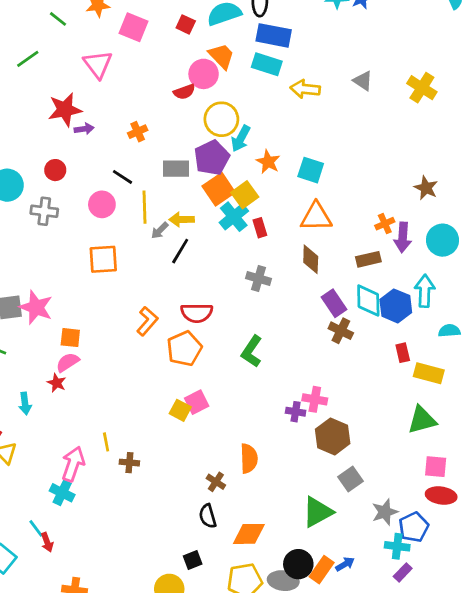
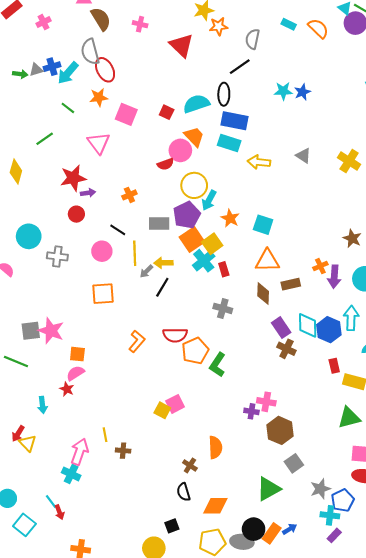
red circle: (55, 170) -> (76, 214), moved
brown rectangle: (368, 259) -> (291, 284), moved
orange pentagon: (184, 349) -> (195, 351), moved

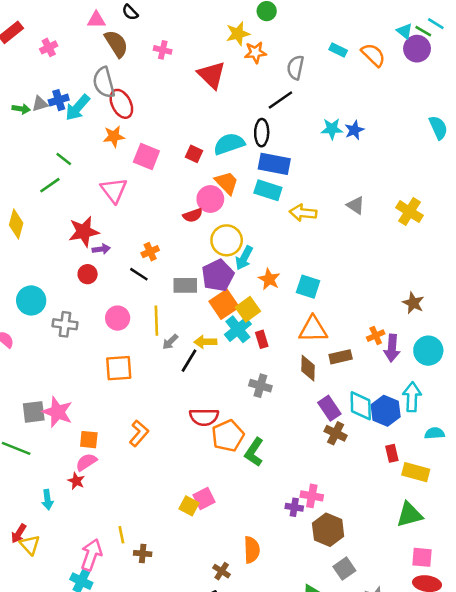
green line: (68, 108) -> (64, 159), moved
black line: (118, 230) -> (139, 274), moved
yellow arrow: (163, 263) -> (205, 342), moved
orange L-shape: (137, 341) -> (139, 433), moved

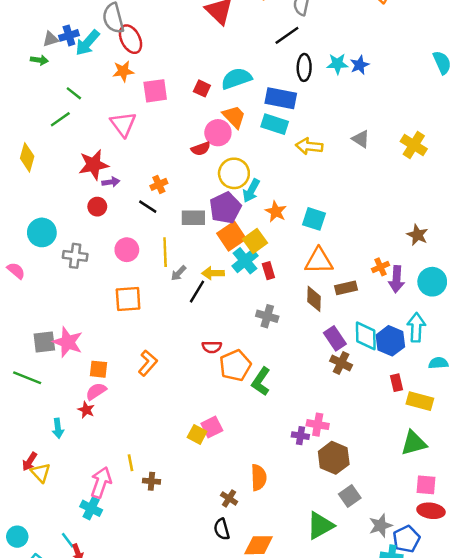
green arrow: (21, 109) -> (39, 60), moved
black ellipse: (262, 133) -> (304, 67), moved
pink square: (146, 156) -> (155, 91), turned -30
red semicircle: (204, 417) -> (212, 347), size x0.7

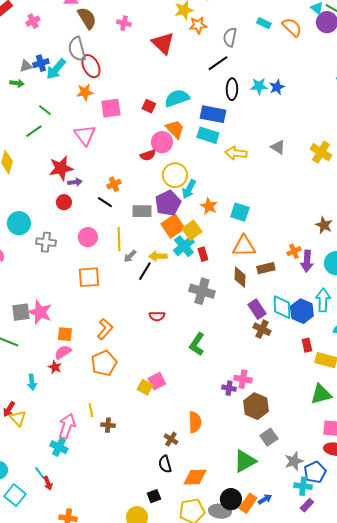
gray cross: (267, 316) -> (202, 291), size x1.4
orange pentagon: (235, 365) -> (104, 363), moved

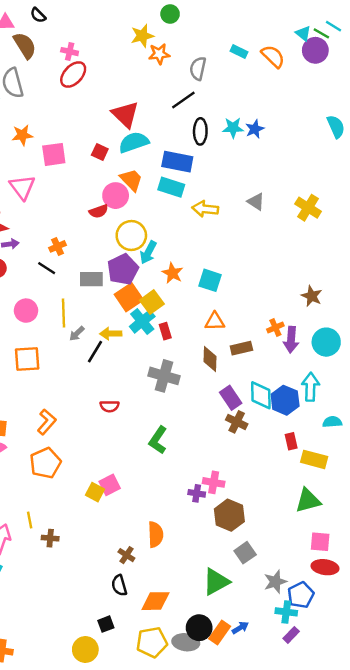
red triangle: (163, 43) -> (125, 114), moved
red ellipse: (91, 66) -> (73, 75), moved, turned 70
orange triangle: (244, 246) -> (215, 321), size x0.7

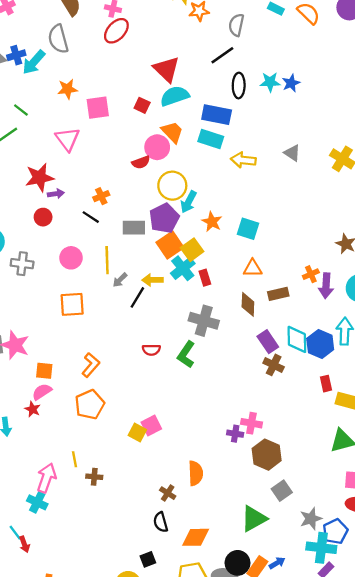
green L-shape: (158, 440) -> (186, 354), moved
cyan cross: (286, 612) -> (321, 548), size x1.4

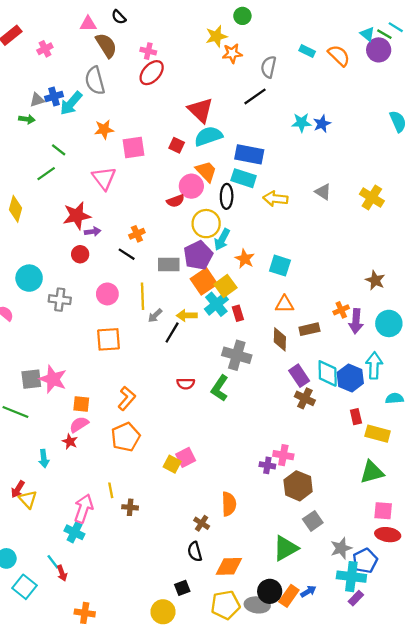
black ellipse: (239, 85) -> (227, 196), moved

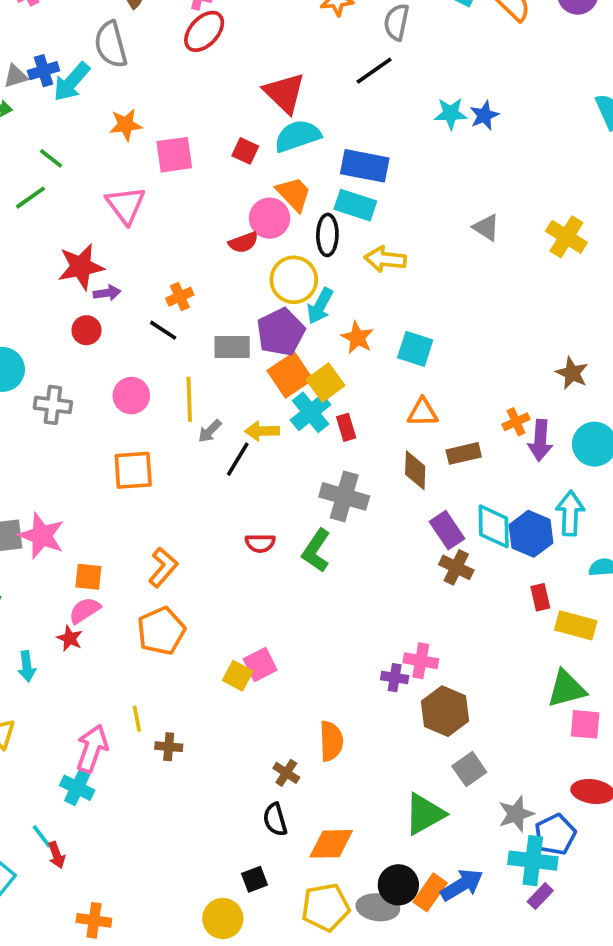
yellow arrow: (275, 199) -> (385, 259), moved
pink square: (383, 511) -> (585, 724), moved
blue arrow: (308, 591) -> (462, 885), size x1.6

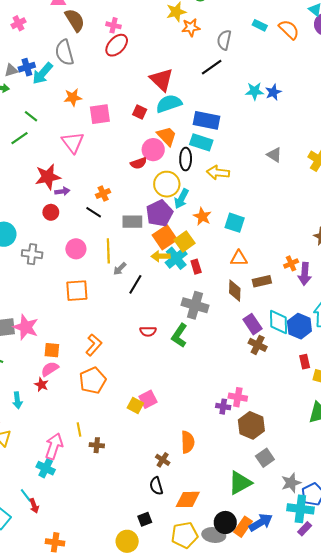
yellow arrow: (262, 431) -> (161, 256), moved

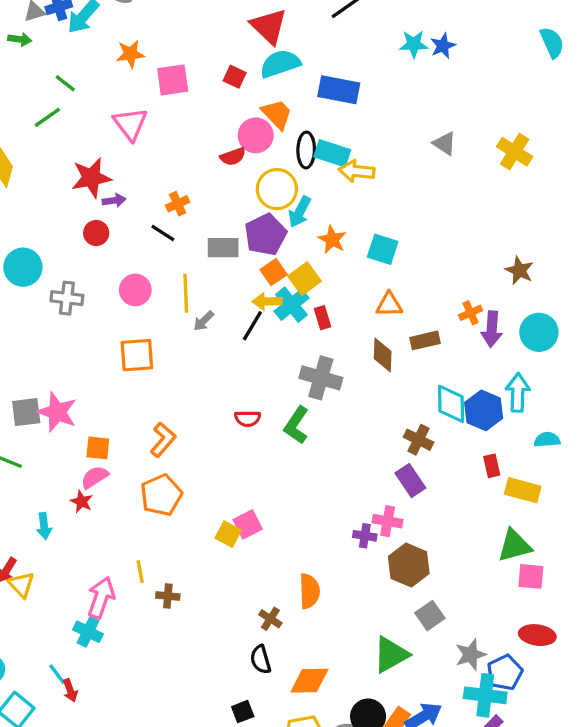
cyan rectangle: (201, 142) -> (332, 153), moved
orange square: (165, 237) -> (274, 272), size x0.7
black line: (135, 284) -> (252, 326), moved
purple rectangle: (252, 324) -> (410, 480), moved

